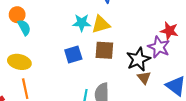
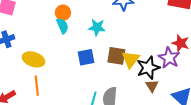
orange circle: (17, 15) -> (63, 13), moved
yellow triangle: (101, 24) -> (131, 59), moved, turned -42
cyan semicircle: (24, 27) -> (62, 26), moved

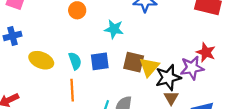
cyan semicircle: (62, 26) -> (75, 61), moved
purple star: (169, 58) -> (192, 68), turned 30
orange line: (37, 86) -> (72, 90), moved

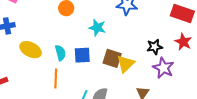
red star: (206, 52) -> (183, 42), moved
purple star: (192, 68) -> (163, 68), turned 30
black star: (168, 77) -> (155, 47), moved, size x0.7

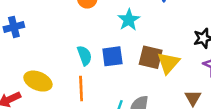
cyan star: (97, 28) -> (129, 20), turned 30
yellow ellipse: (31, 50) -> (38, 81), moved

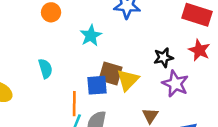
blue square: (112, 56) -> (97, 85), moved
orange line: (81, 89) -> (74, 104), moved

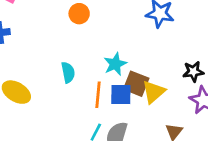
cyan star: (91, 36) -> (115, 64), moved
orange line: (74, 104) -> (98, 95), moved

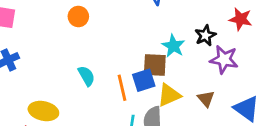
cyan star: (115, 64) -> (173, 46), moved
yellow triangle: (154, 92) -> (169, 95), moved, turned 35

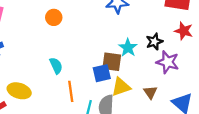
orange line: (122, 88) -> (71, 91), moved

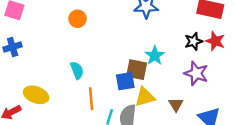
black star: (154, 42) -> (193, 41), moved

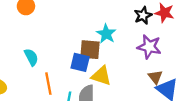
blue square: (125, 81) -> (80, 62), turned 30
yellow triangle: (145, 97) -> (101, 76), turned 40
brown triangle: (176, 105) -> (155, 77), moved

